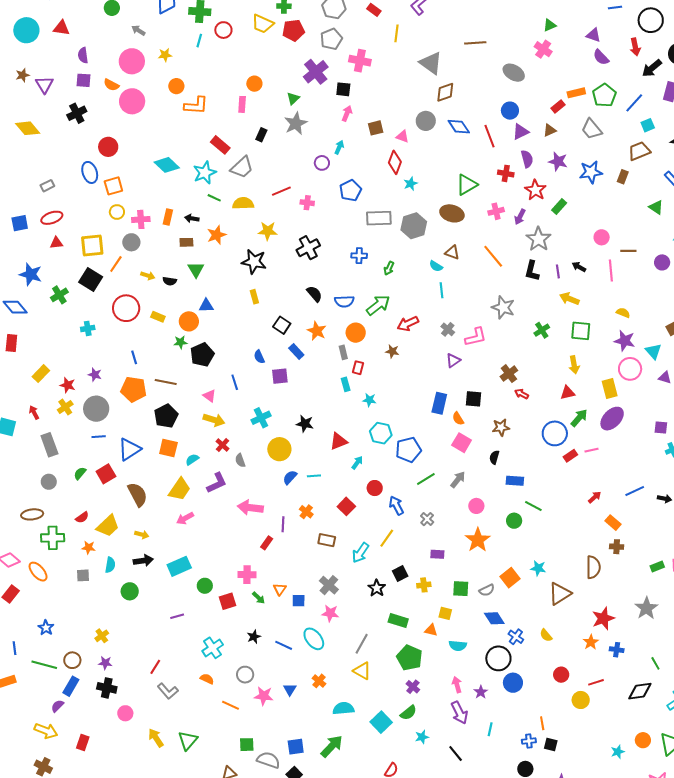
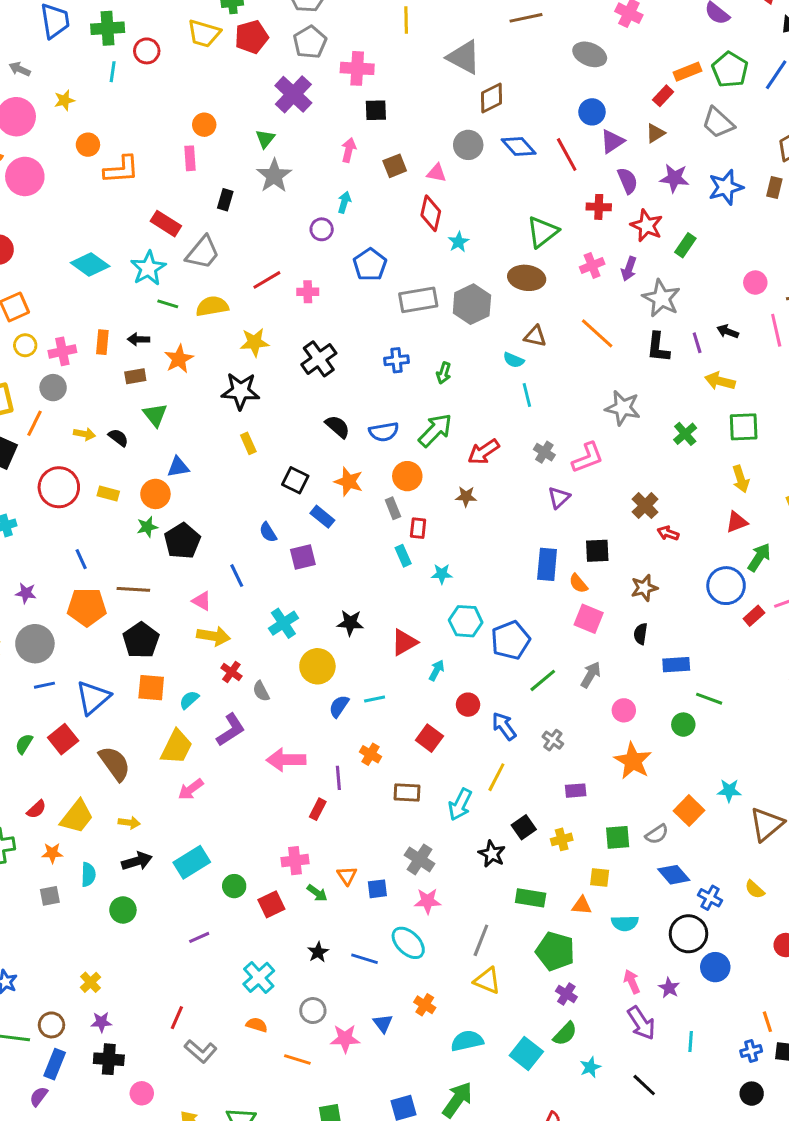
black square: (343, 89) -> (376, 110), moved
black semicircle: (170, 281) -> (118, 438), turned -144

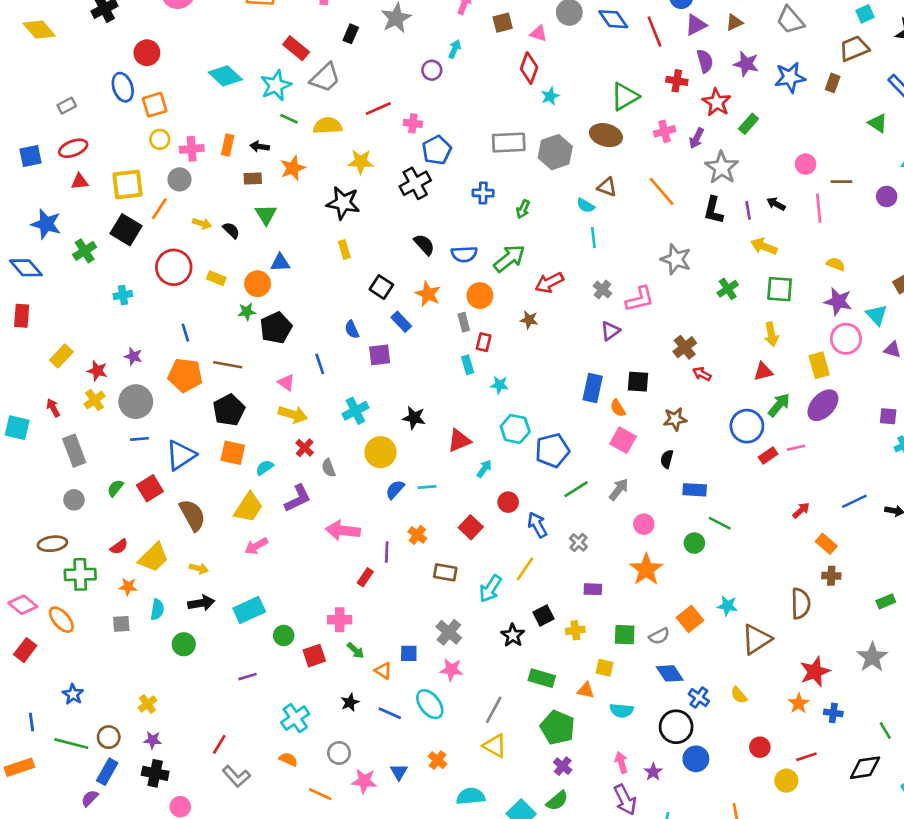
blue pentagon: (370, 265) -> (437, 150), moved
orange triangle: (347, 876) -> (383, 671), moved, turned -30

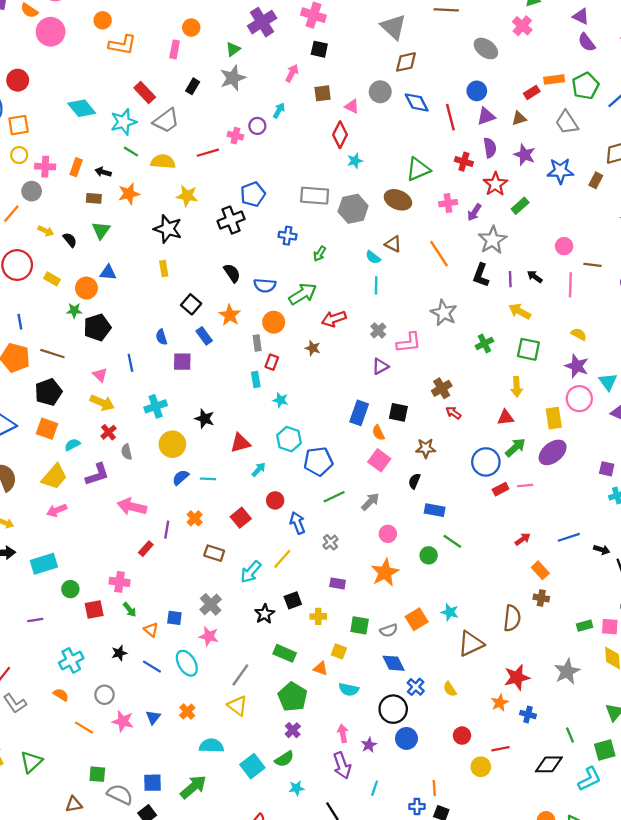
pink cross: (413, 123) -> (235, 136), moved

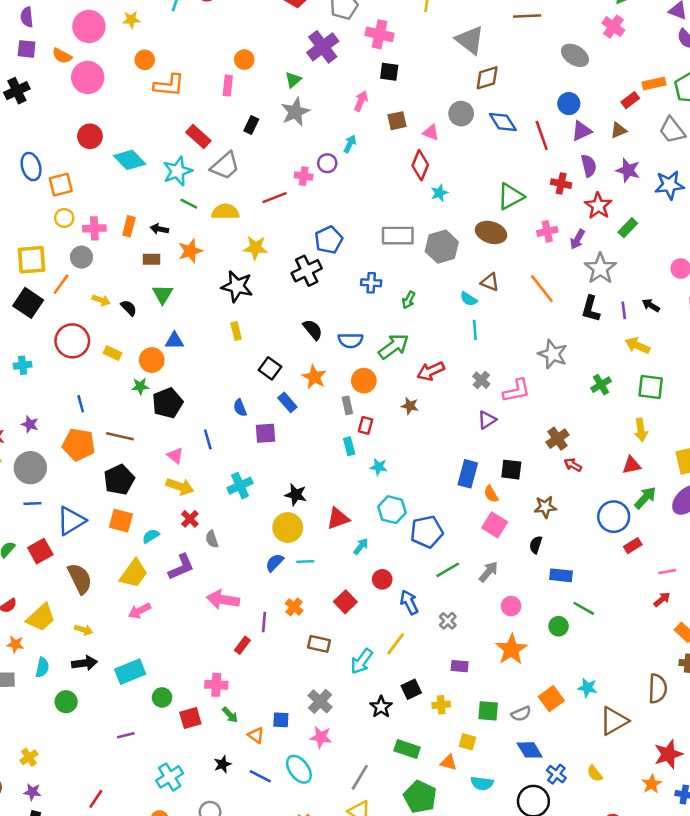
red circle: (18, 80) -> (90, 136), moved
yellow circle: (172, 444) -> (288, 528), moved
pink line: (525, 486) -> (667, 572), moved

